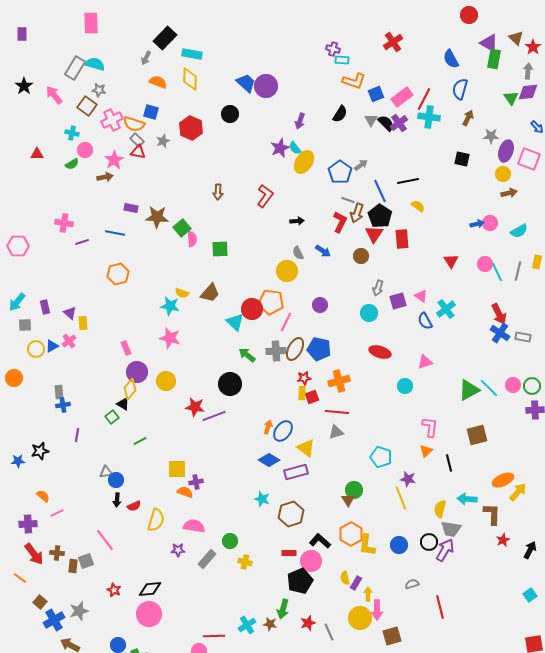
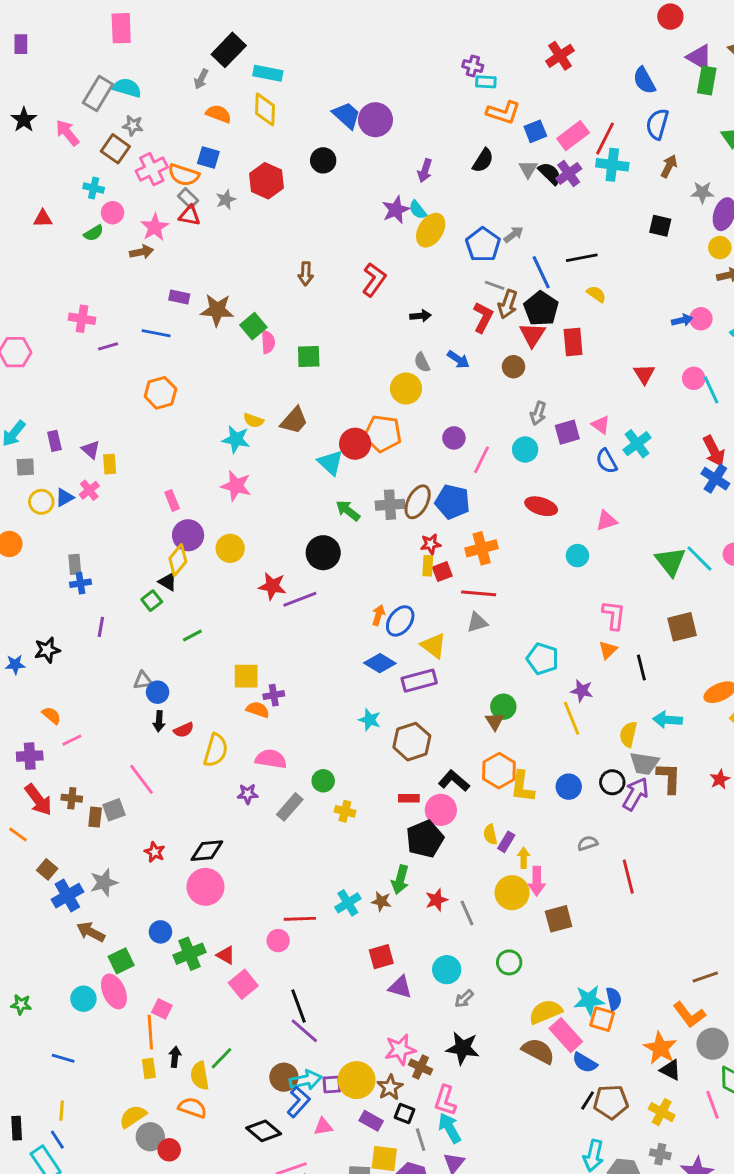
pink line: (286, 322) -> (482, 460), moved
green triangle: (469, 390) -> (670, 561), turned -40
brown L-shape: (492, 514) -> (669, 778), moved

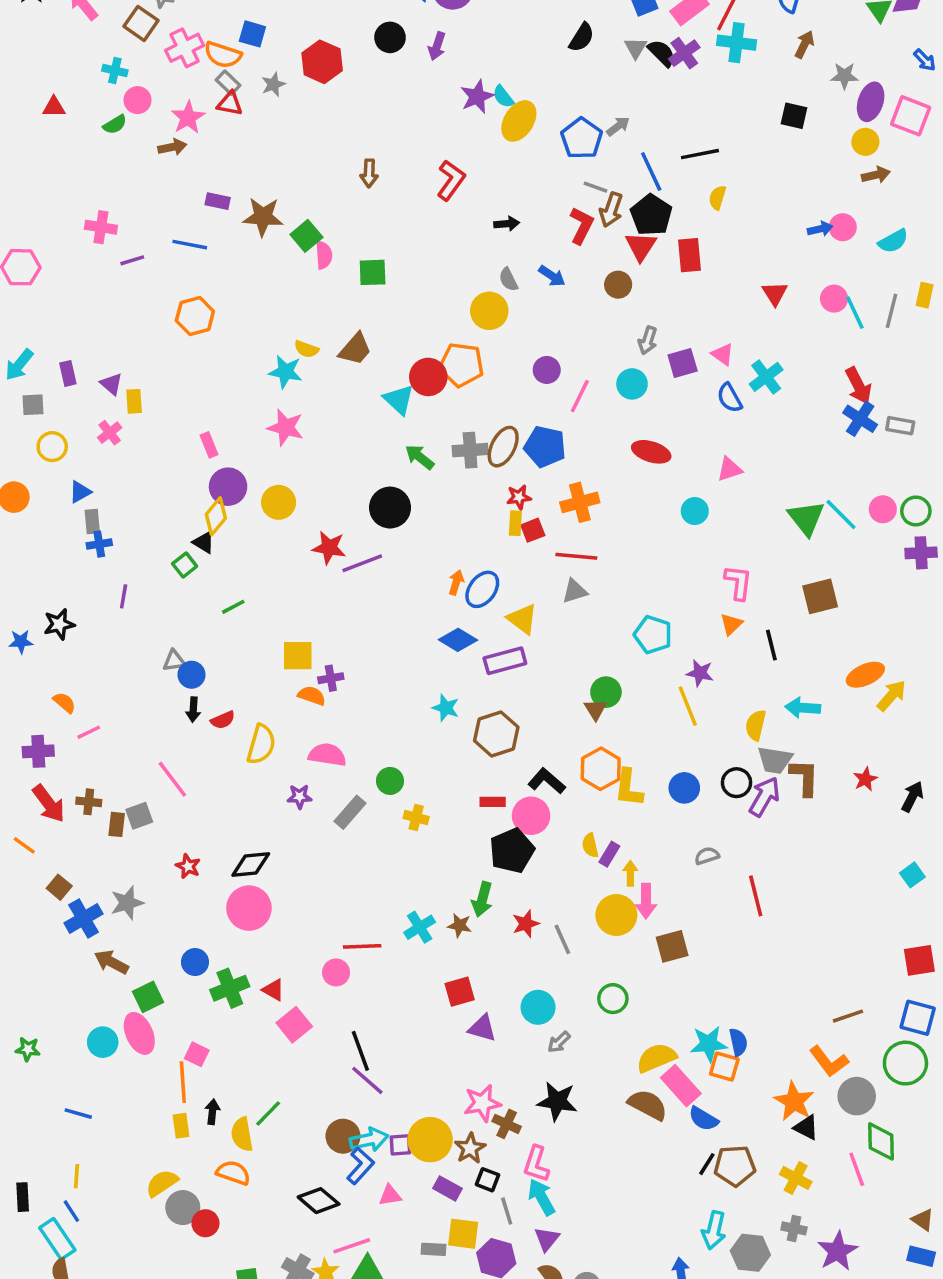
purple arrow: (425, 171) -> (437, 46), moved
yellow semicircle: (596, 294) -> (717, 198), turned -108
blue triangle: (65, 497) -> (80, 492), moved

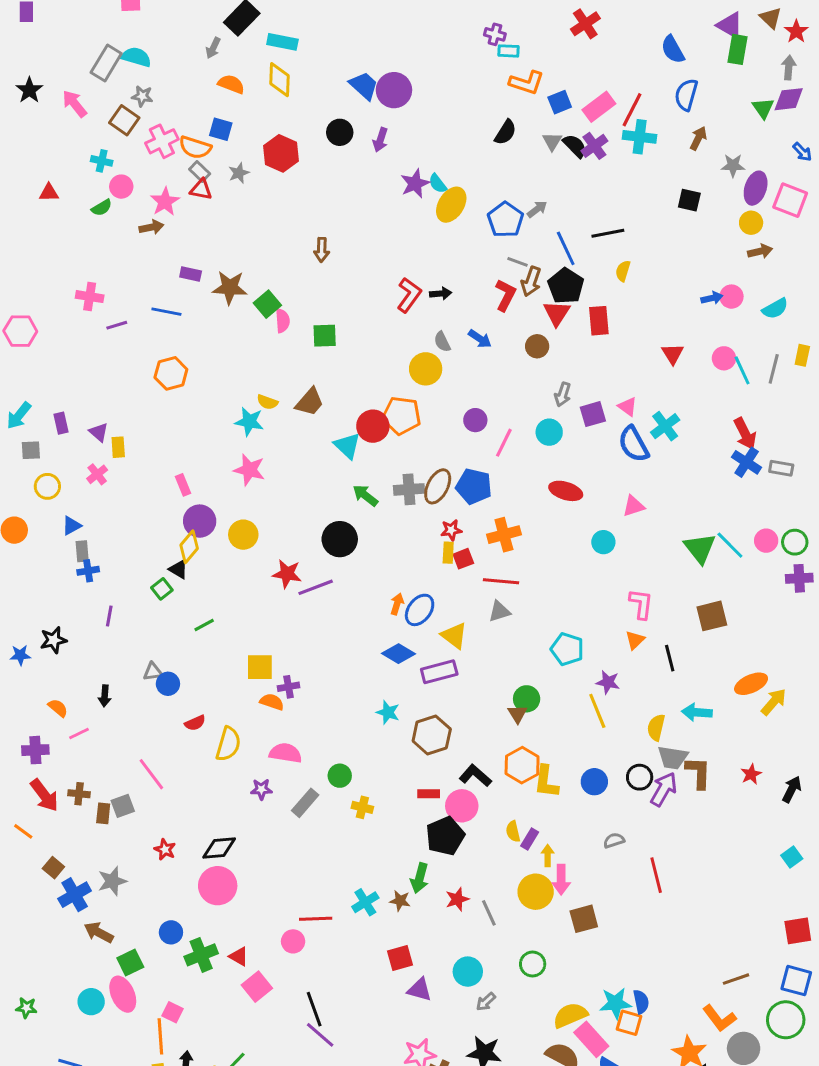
red L-shape: (451, 180) -> (409, 295), moved
blue semicircle: (730, 398) -> (634, 444), size x1.4
black arrow: (193, 710) -> (105, 696), moved

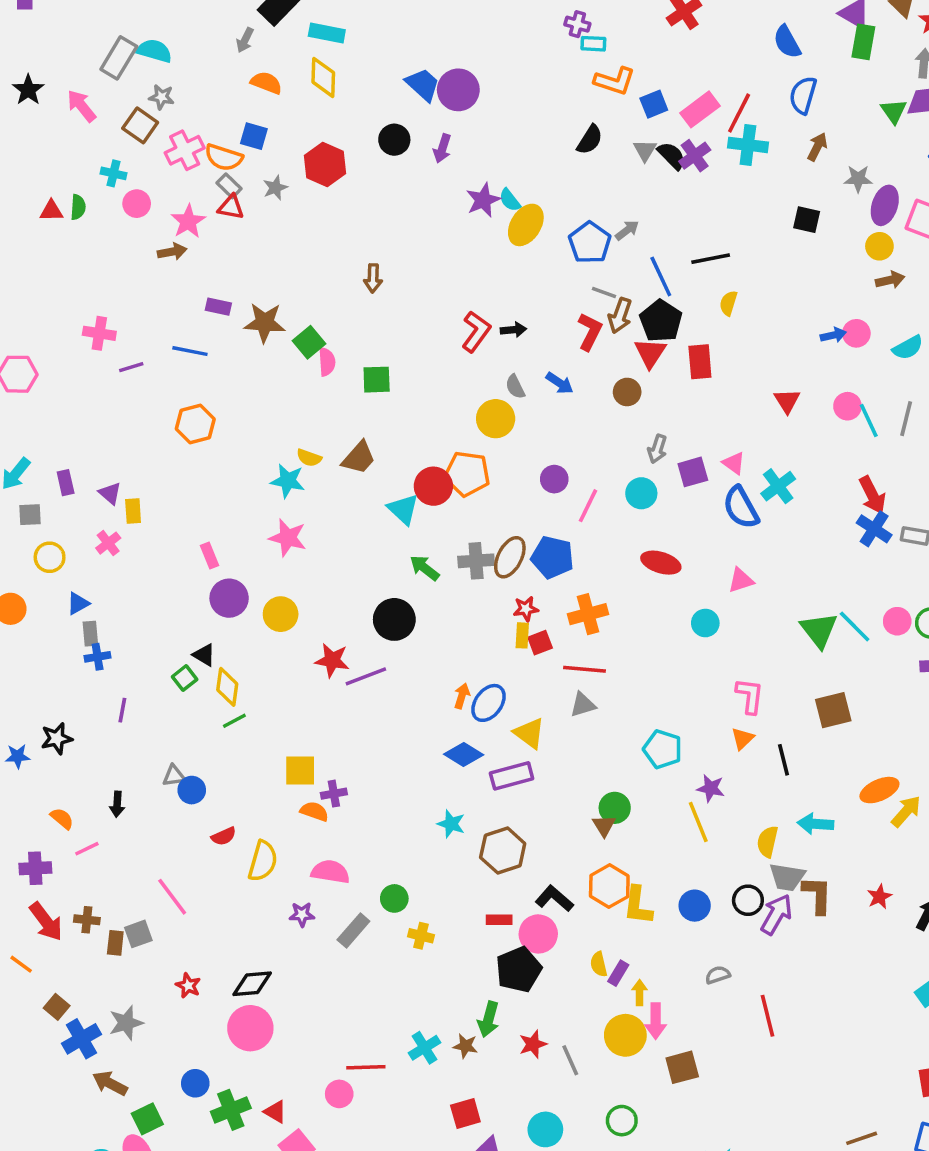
green semicircle: (102, 208) -> (78, 207), moved, turned -55
yellow diamond: (189, 547) -> (227, 687), moved, turned -32

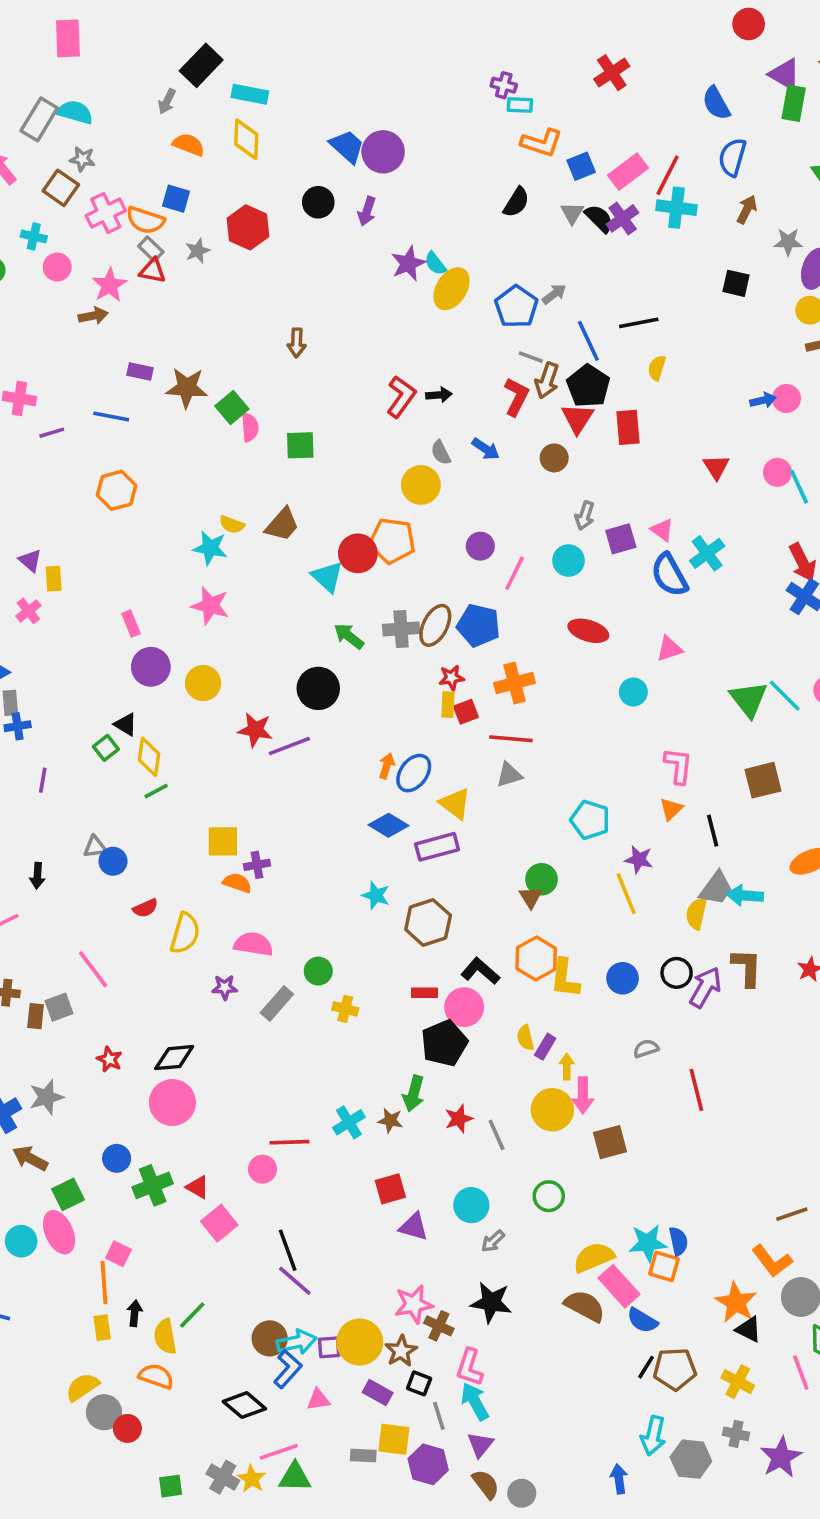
gray trapezoid: (787, 877) -> (716, 888), moved, turned -63

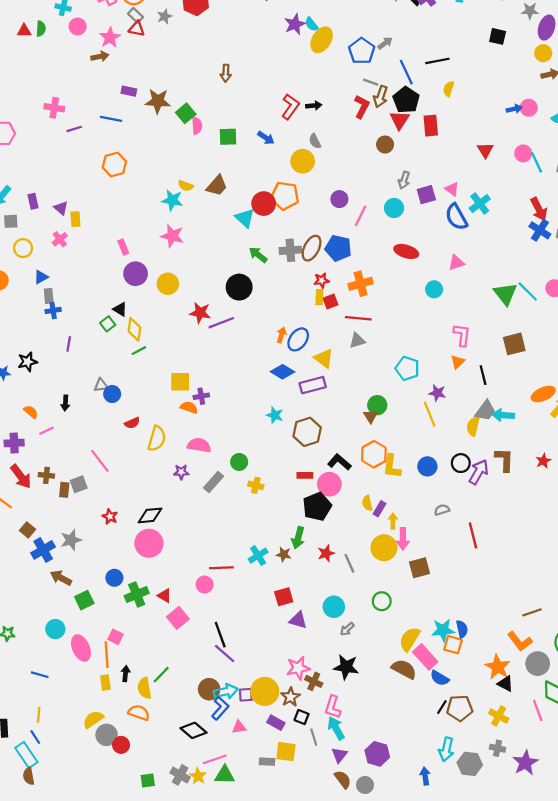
blue arrow: (486, 449) -> (266, 138), moved
pink ellipse: (59, 1232) -> (81, 648), moved
yellow semicircle: (594, 1257) -> (410, 639), turned -35
purple hexagon: (428, 1464) -> (377, 754), moved

